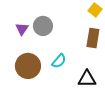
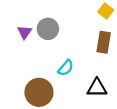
brown circle: (28, 66) -> (39, 92), moved

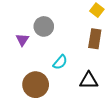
purple triangle: (24, 32) -> (22, 40), moved

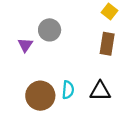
cyan semicircle: (60, 62) -> (68, 90), moved, turned -35

